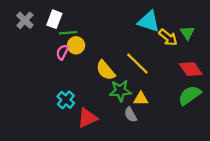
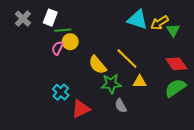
yellow arrow: (168, 37) -> (160, 23), moved, turned 108
yellow triangle: (141, 99) -> (140, 82), moved

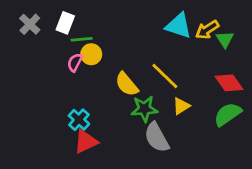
yellow triangle: (140, 82) -> (181, 106), turned -32
gray semicircle: (121, 106) -> (157, 137), size x1.6
red triangle: (81, 109) -> (86, 142), moved

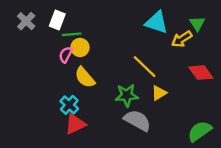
yellow arrow: (207, 30) -> (182, 39), moved
green triangle: (225, 39) -> (197, 24), moved
yellow semicircle: (127, 84) -> (85, 77), moved
green semicircle: (228, 114) -> (200, 131), moved
gray semicircle: (157, 137) -> (137, 120), turned 148

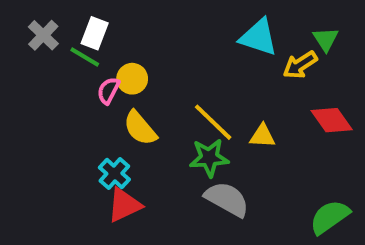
green line: (72, 34) -> (85, 57), moved, turned 36
yellow line: (145, 67) -> (213, 122), moved
yellow triangle: (159, 93) -> (262, 136), moved, turned 35

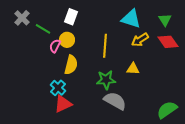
white rectangle: (95, 33) -> (71, 17), moved
yellow arrow: (300, 65) -> (140, 40), moved
red diamond: (332, 120) -> (168, 42), moved
yellow line: (213, 122) -> (105, 46), moved, turned 50
yellow semicircle: (140, 128) -> (71, 65), turned -126

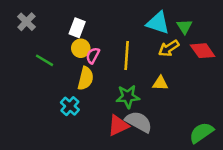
white rectangle: (71, 17) -> (77, 28), moved
green triangle: (165, 20) -> (184, 27), moved
green line: (43, 29) -> (45, 60), moved
pink semicircle: (55, 46) -> (93, 55), moved
red triangle: (63, 104) -> (118, 125), moved

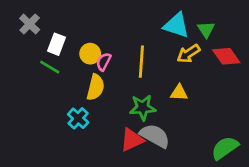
white rectangle: (77, 28) -> (56, 44), moved

